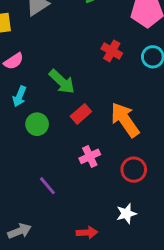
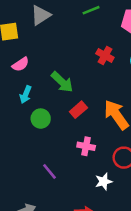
pink cross: (90, 156) -> (86, 146), turned 36
white star: (126, 214) -> (104, 182), moved

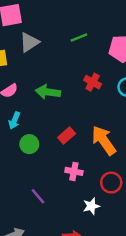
green arrow: (62, 82) -> (48, 92), moved, turned 145

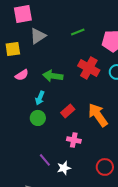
red cross: (93, 82) -> (89, 68), size x1.5
cyan arrow: (14, 121) -> (40, 98), moved
red circle: (111, 183) -> (105, 167), moved
white star: (91, 206) -> (64, 168), moved

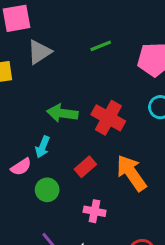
red cross: (89, 68) -> (108, 118), moved
pink semicircle: (22, 75) -> (21, 167), moved
green circle: (38, 118) -> (47, 190), moved

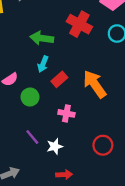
red cross: (108, 118) -> (79, 24), moved
cyan arrow: (43, 147) -> (43, 64), moved

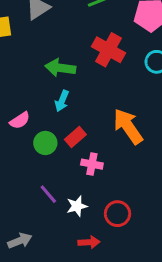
red rectangle: (59, 79) -> (75, 137), moved
red circle: (103, 145) -> (118, 214), moved

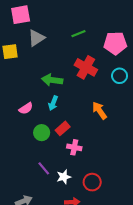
pink semicircle: (20, 120) -> (26, 108), moved
orange arrow: (128, 126) -> (100, 111), moved, size x0.7

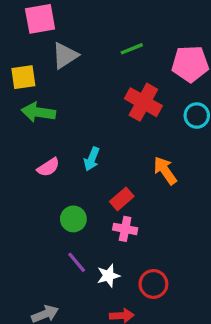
green arrow: (52, 80) -> (38, 112), moved
red rectangle: (63, 128) -> (122, 199), moved
green circle: (42, 133) -> (73, 219), moved

